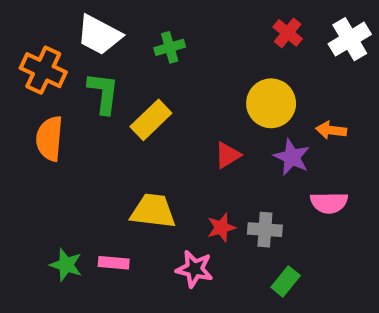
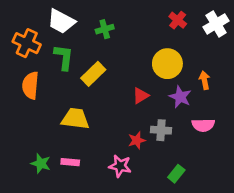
orange arrow: (331, 130) -> (205, 80), turned 72
yellow trapezoid: (153, 211) -> (75, 119), moved
gray cross: (265, 230) -> (161, 130), moved

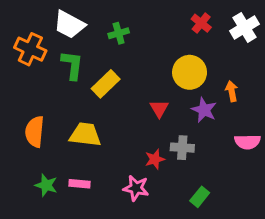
orange semicircle: (31, 85) -> (35, 132), moved
red triangle: (141, 96) -> (159, 109), turned -30
pink semicircle: (203, 125) -> (247, 142), moved

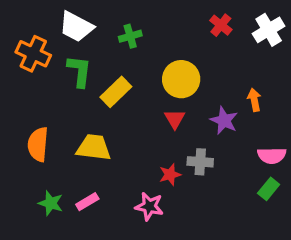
yellow circle: (190, 72) -> (181, 79), moved
pink rectangle: (80, 184) -> (87, 202), turned -36
green rectangle: (200, 197) -> (269, 189), moved

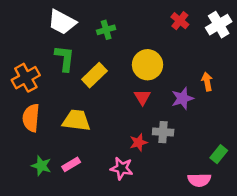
orange cross: (33, 54) -> (26, 78), moved, turned 36
purple star: (224, 120) -> (182, 98), turned 30
pink semicircle: (272, 155) -> (199, 180), moved

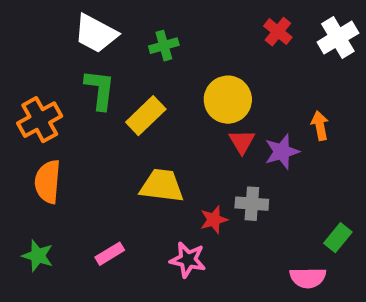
red triangle: (142, 97) -> (242, 142), moved
yellow trapezoid: (76, 120) -> (162, 186), moved
green star: (41, 166) -> (38, 256), moved

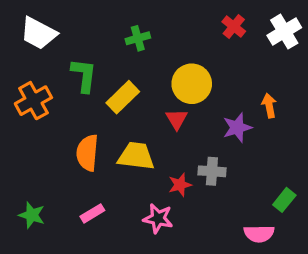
white trapezoid: (96, 34) -> (38, 33), moved
red triangle: (242, 142) -> (177, 119), moved
orange semicircle: (48, 182) -> (87, 153), moved

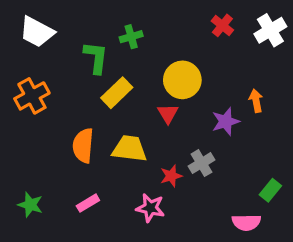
green L-shape: (84, 75) -> (96, 57), moved
gray cross: (212, 171) -> (202, 163), turned -35

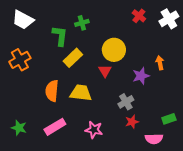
red star: (171, 176) -> (132, 122), moved
green rectangle: (270, 190) -> (169, 119), turned 32
pink rectangle: (88, 203) -> (55, 127), size x1.5

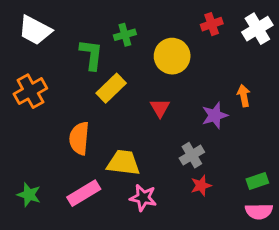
red cross: (139, 16) -> (212, 24), turned 32
yellow circle: (114, 50) -> (172, 56), moved
yellow trapezoid: (81, 93) -> (123, 163), moved
pink semicircle: (154, 139) -> (259, 211), moved

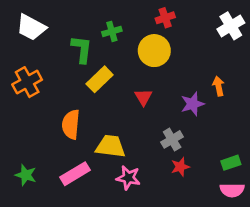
red cross: (212, 24) -> (165, 18), moved

